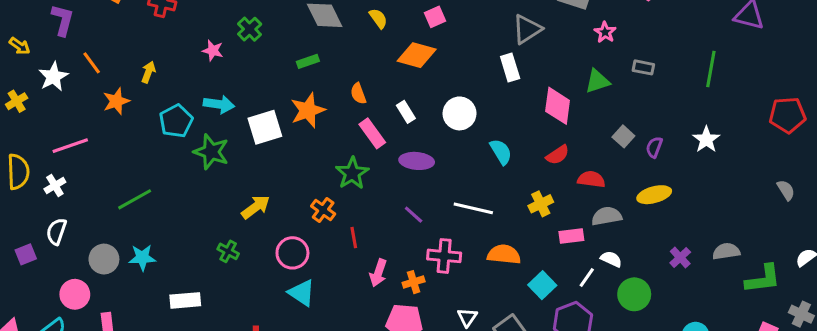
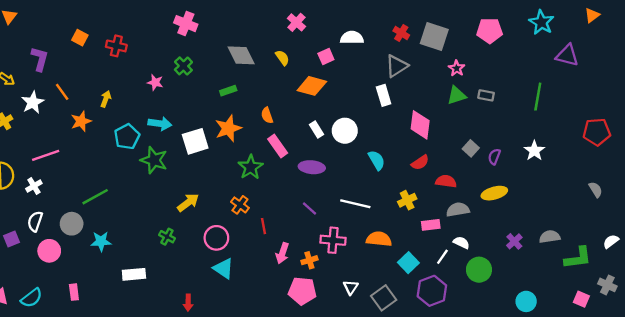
green triangle: (597, 81) -> (457, 95), moved
white rectangle: (406, 112) -> (316, 130), moved
green star: (352, 173) -> (251, 167), moved
gray circle: (104, 259) -> (72, 224), moved
pink circle: (75, 294) -> (49, 251), moved

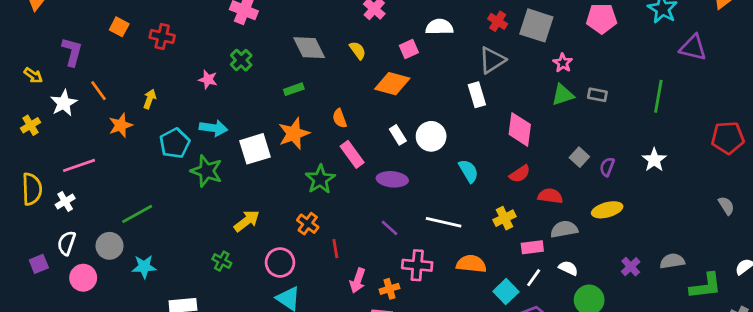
white line: (442, 257) -> (534, 278), moved

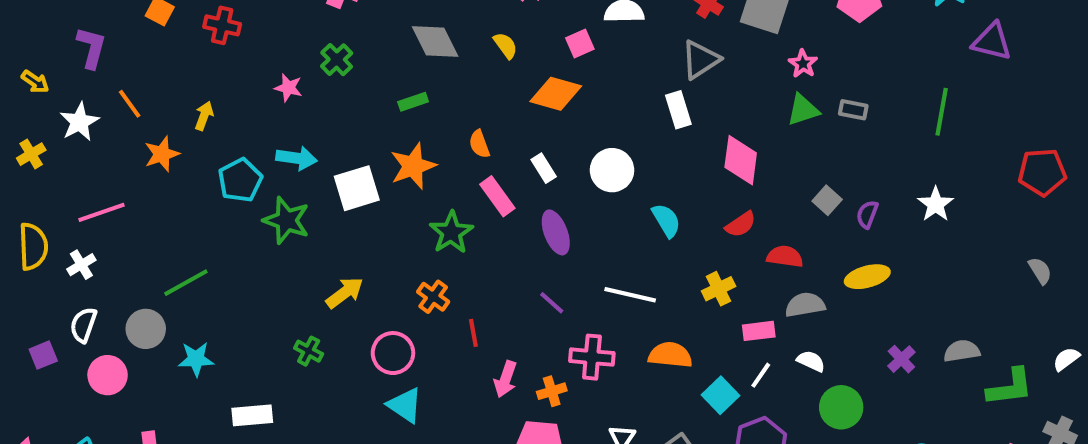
white rectangle: (398, 135) -> (544, 168), moved
purple ellipse: (392, 179) -> (556, 232), turned 64

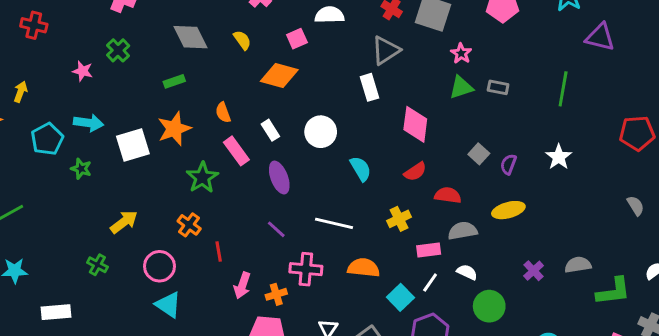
green star: (286, 220) -> (81, 169), size x0.6

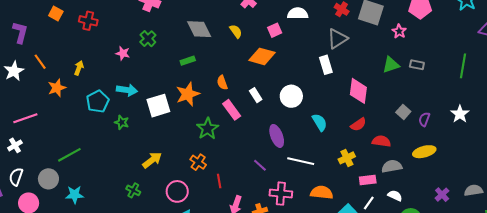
pink star: (461, 53) -> (399, 31), moved
purple ellipse: (279, 178) -> (277, 136), moved

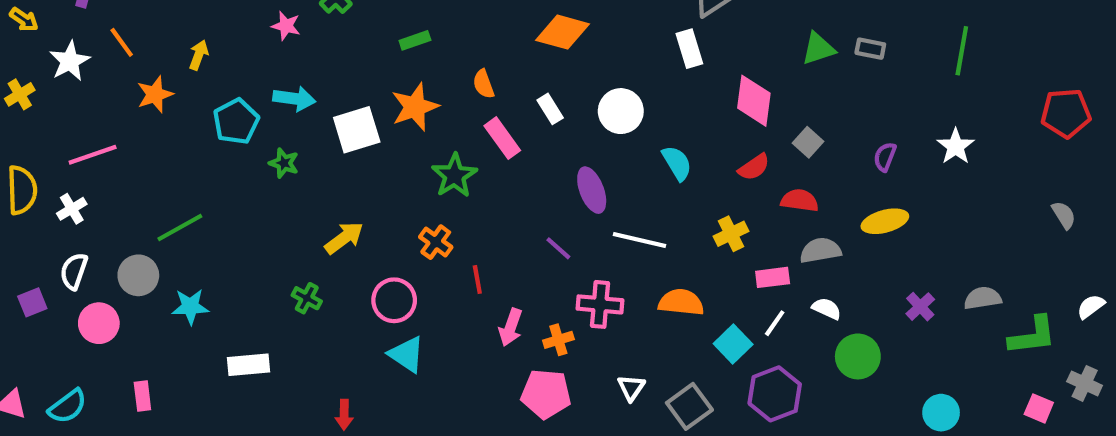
gray square: (403, 112) -> (808, 142), moved

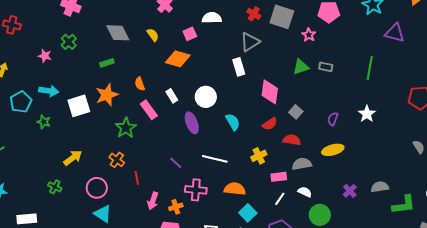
purple ellipse: (592, 190) -> (192, 123), moved
cyan square: (733, 344) -> (248, 213), moved

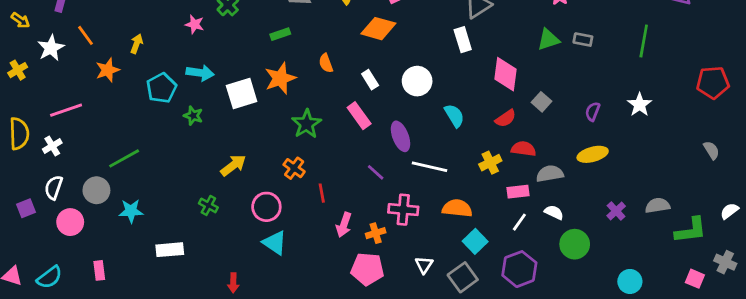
pink rectangle: (149, 110) -> (359, 116), moved
purple ellipse: (192, 123) -> (401, 136), moved
red semicircle: (292, 140) -> (523, 149), moved

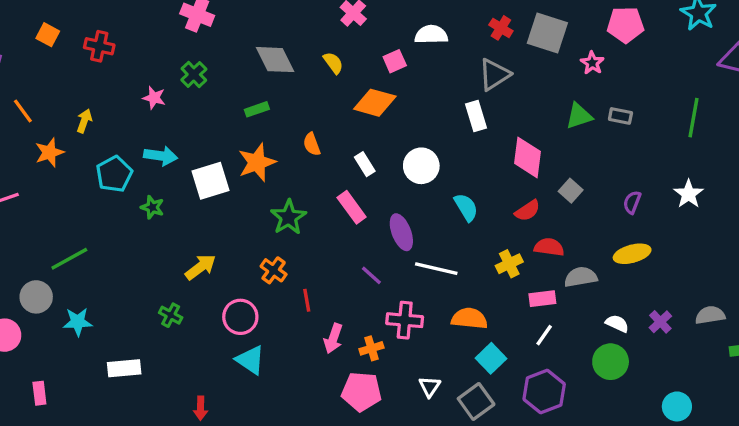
white semicircle: (554, 212) -> (617, 323), moved

